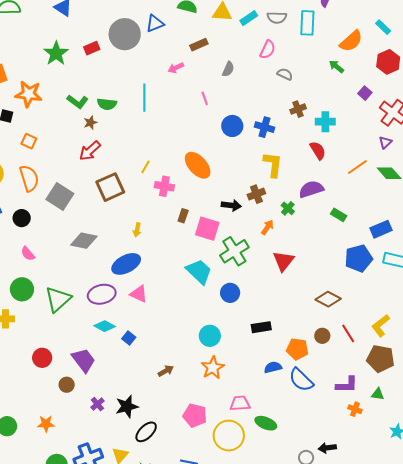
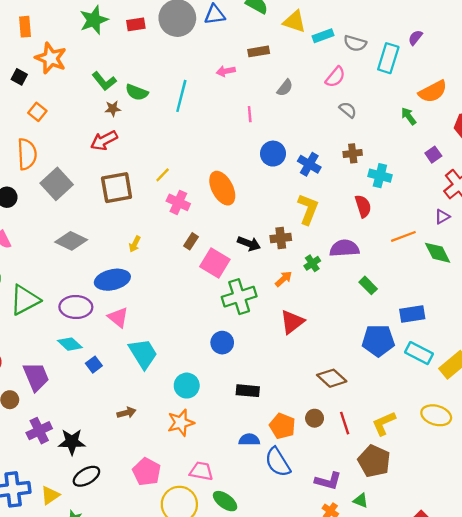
cyan trapezoid: (199, 272) -> (143, 354), moved
purple cross: (97, 404) -> (39, 431), size x1.5

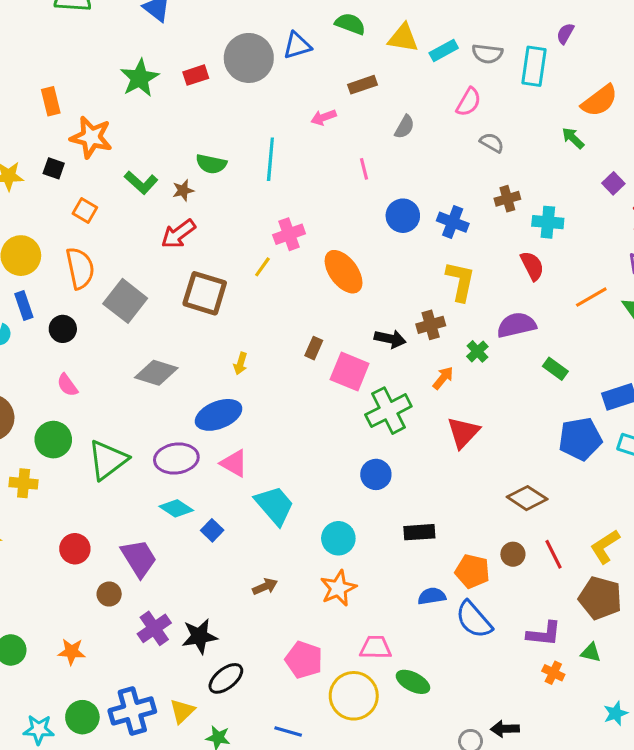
green L-shape: (104, 81) -> (141, 182), moved
brown square: (117, 188) -> (205, 293), turned 36
pink cross: (178, 202) -> (289, 234), moved, turned -35

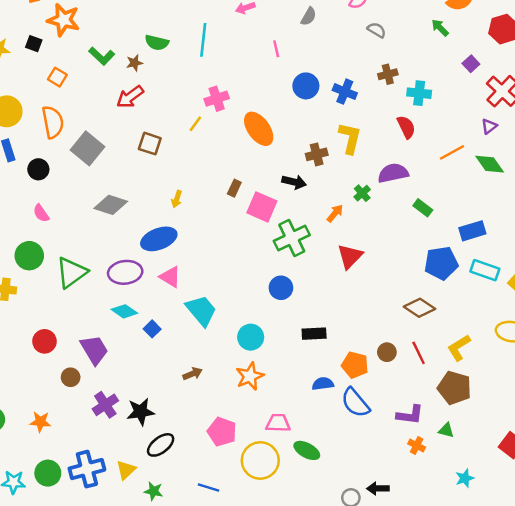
brown square: (205, 293) -> (150, 144), size x0.7
brown cross: (431, 325) -> (317, 154), moved
brown diamond: (527, 498) -> (420, 308), moved

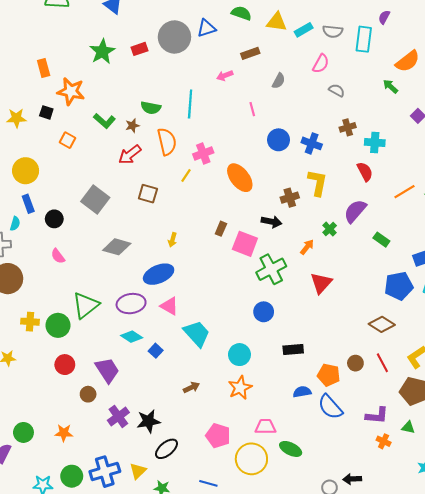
orange semicircle: (53, 122) -> (167, 142), moved
purple semicircle: (393, 173) -> (355, 211), turned -35
green circle: (29, 256) -> (58, 325), moved

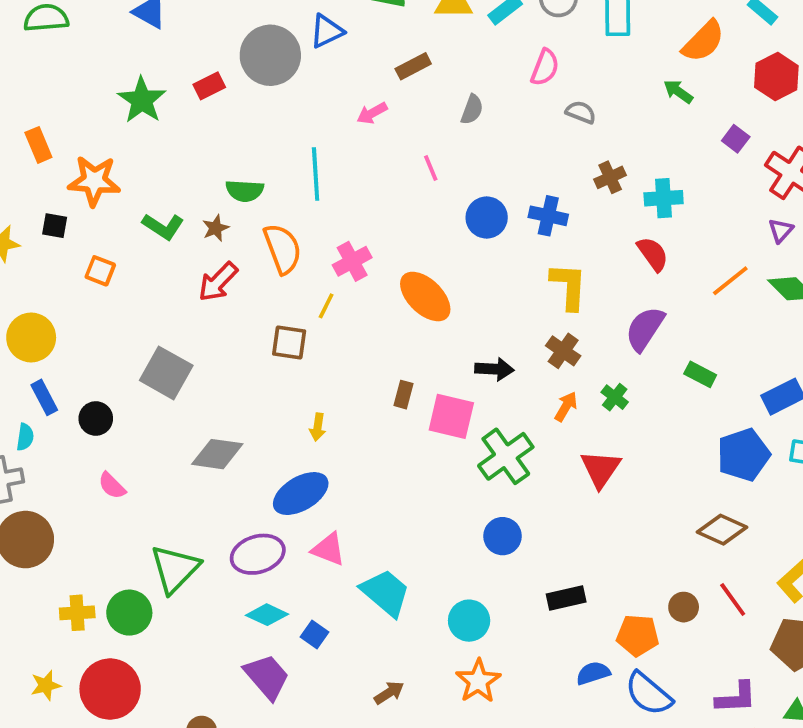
brown square: (148, 194) -> (289, 342), moved
brown cross: (290, 198) -> (563, 351), moved, turned -30
green cross: (330, 229) -> (615, 397), moved
red circle: (65, 365) -> (110, 689), moved, size x1.6
purple trapezoid: (107, 370) -> (267, 677), moved

